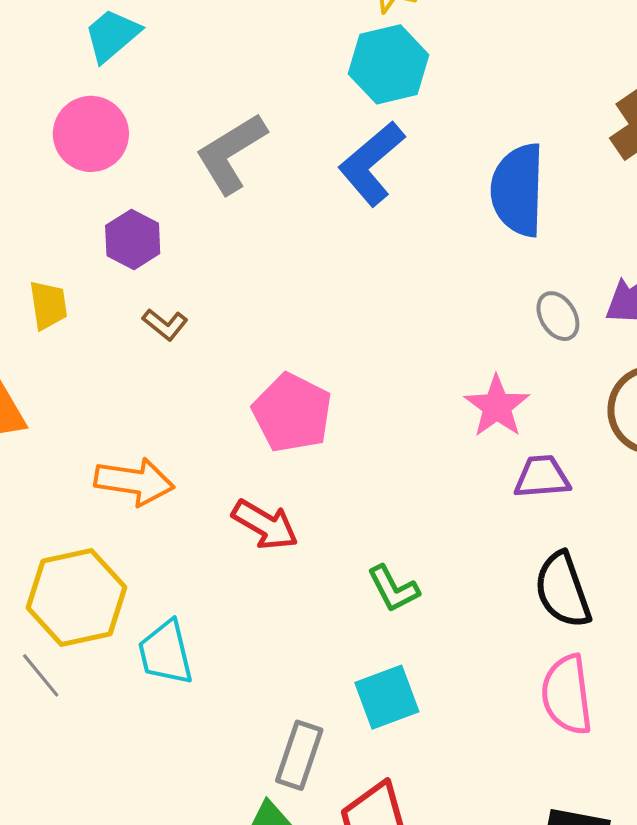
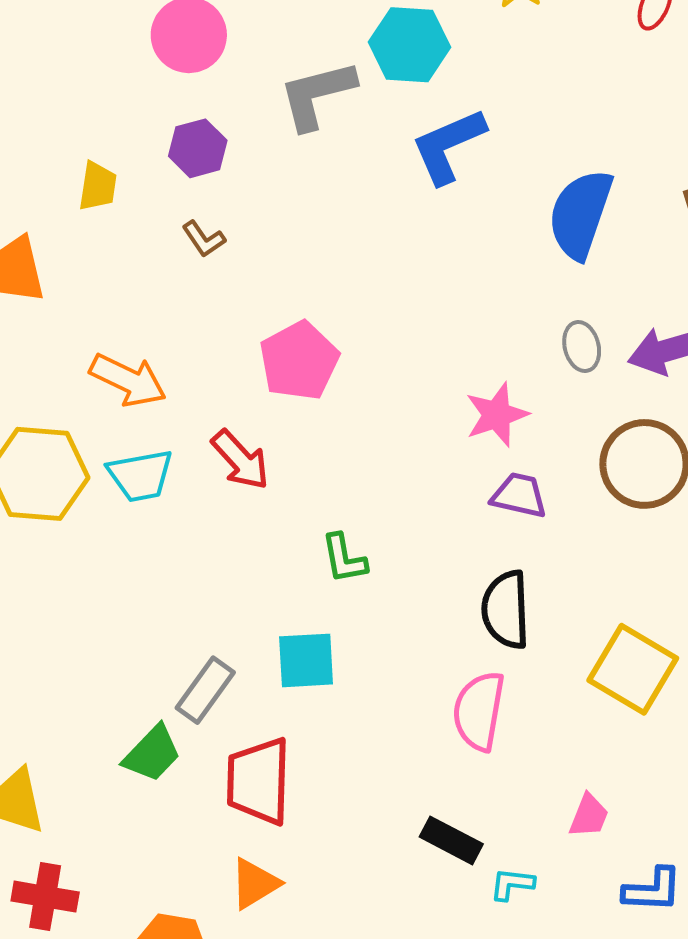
cyan hexagon: (389, 64) -> (410, 45), moved
cyan trapezoid: (166, 653) -> (140, 476), moved, turned -104

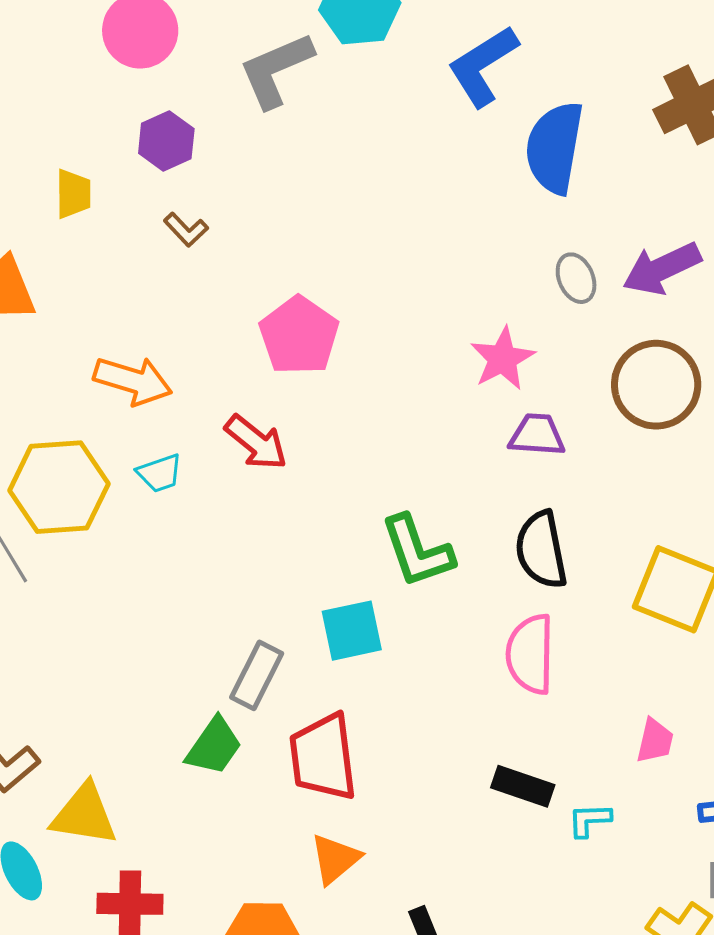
blue L-shape: (448, 146) -> (483, 66), moved
cyan trapezoid: (140, 476) -> (160, 473), size x0.7
green L-shape: (344, 559) -> (417, 551), moved, size x1.5

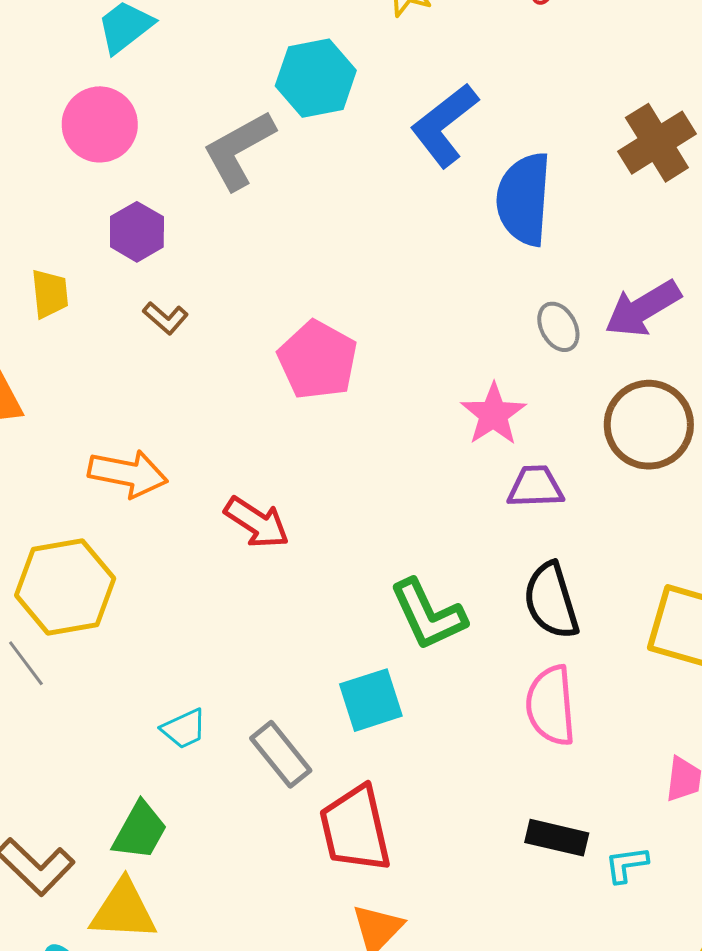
pink pentagon: (299, 335) -> (318, 360), moved
cyan trapezoid: (160, 473) -> (184, 729), moved
gray rectangle: (257, 675) -> (281, 754), turned -60
green trapezoid: (214, 746) -> (140, 831), moved

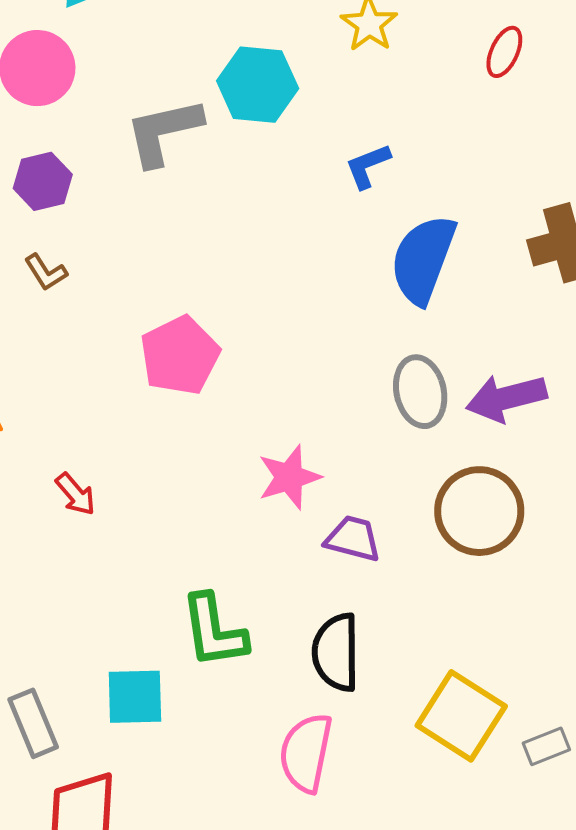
blue L-shape: (444, 125) -> (368, 166), size x0.6
gray ellipse: (558, 327) -> (420, 392), size x1.4
pink star: (493, 414) -> (289, 477), moved
red arrow: (257, 522) -> (76, 494), size x0.7

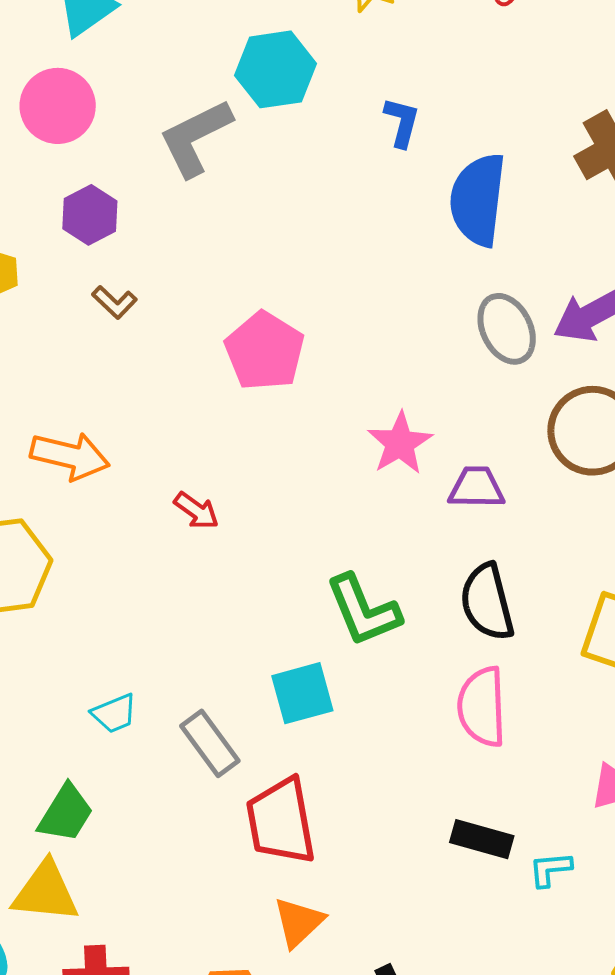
blue L-shape: (368, 166) -> (402, 122), turned 140

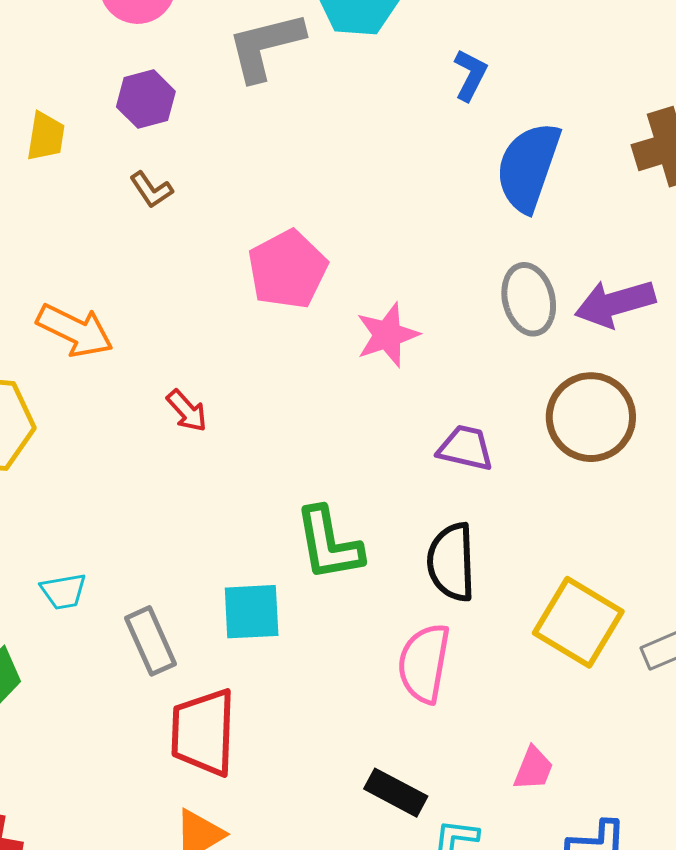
pink star: (400, 443) -> (387, 335), moved

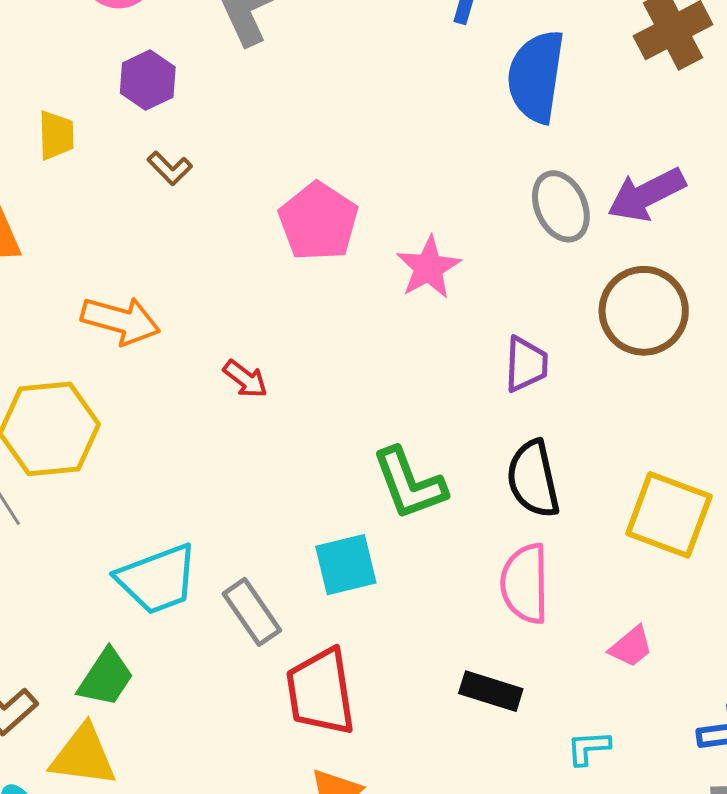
purple trapezoid: (465, 448) -> (526, 364), turned 90
cyan trapezoid: (64, 591) -> (157, 579), size x1.8
pink trapezoid: (533, 769) -> (631, 647), moved, turned 39
black rectangle: (396, 793) -> (491, 691), moved

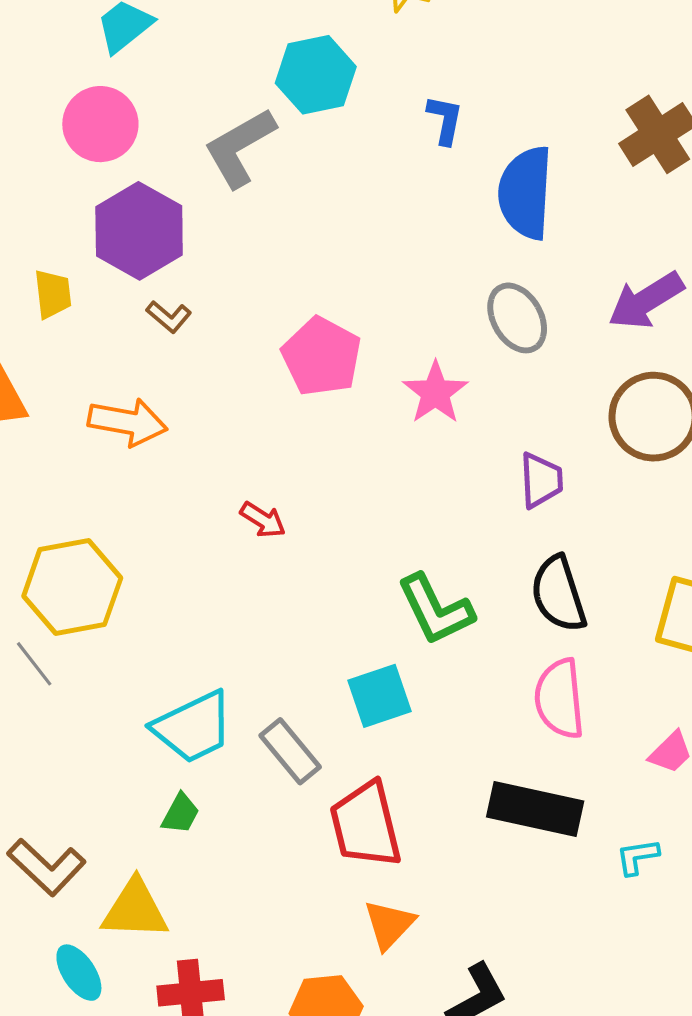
purple hexagon: (148, 80) -> (139, 231), size x1.6
gray ellipse: (561, 206) -> (517, 318), moved
orange arrow: (121, 321) -> (128, 422), moved
green trapezoid: (106, 678) -> (180, 814), moved, size x0.7
black rectangle: (491, 691) -> (535, 809), size x1.5

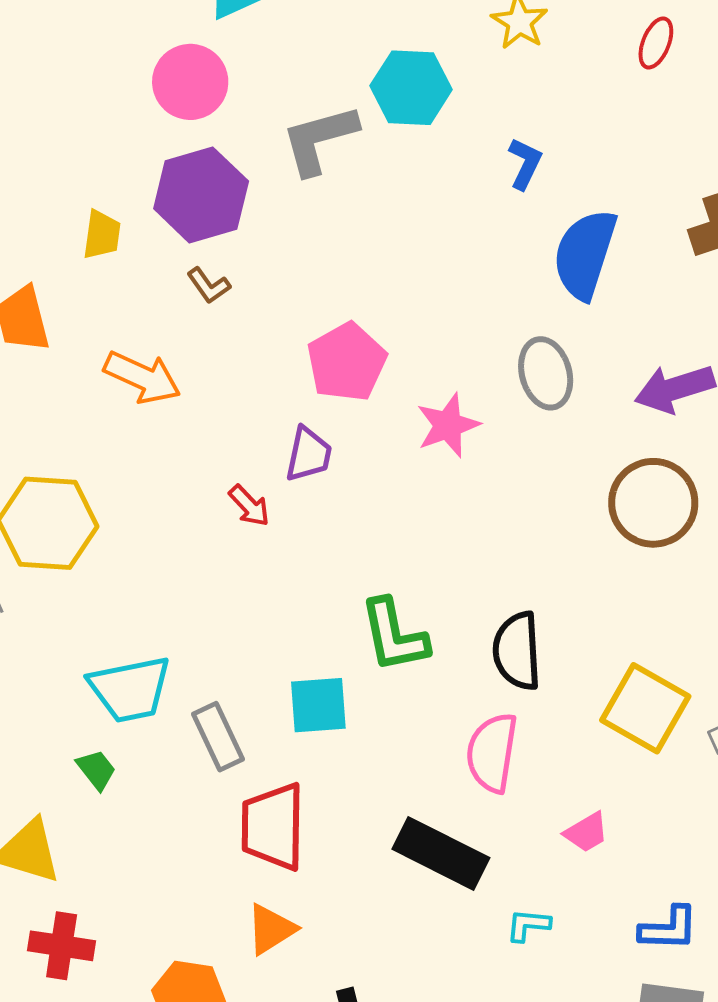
purple trapezoid: (541, 480) -> (309, 454), moved
green trapezoid: (180, 814) -> (96, 770), turned -81

